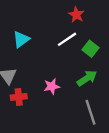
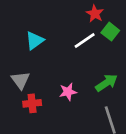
green square: (90, 49) -> (110, 32), moved

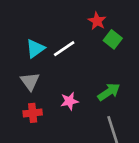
white line: (85, 41) -> (64, 49), moved
gray triangle: (21, 80) -> (30, 81), moved

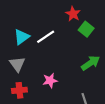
green arrow: (109, 92) -> (90, 63), moved

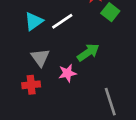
green arrow: (90, 63) -> (88, 52), moved
gray triangle: (17, 64) -> (40, 58), moved

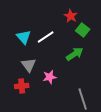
cyan triangle: (34, 21) -> (24, 37), turned -35
green arrow: (88, 52) -> (75, 54), moved

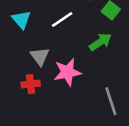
cyan triangle: (24, 37) -> (21, 20), moved
pink star: (50, 77) -> (67, 72), size x1.5

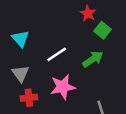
white line: (62, 20) -> (57, 54), moved
gray triangle: (40, 56) -> (20, 74), moved

